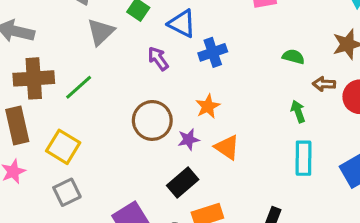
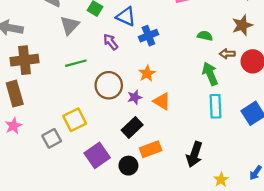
green line: (79, 87) -> (76, 63), moved, turned 30
green arrow: (298, 111) -> (210, 74), size x1.5
yellow square: (63, 147) -> (75, 120), moved, turned 35

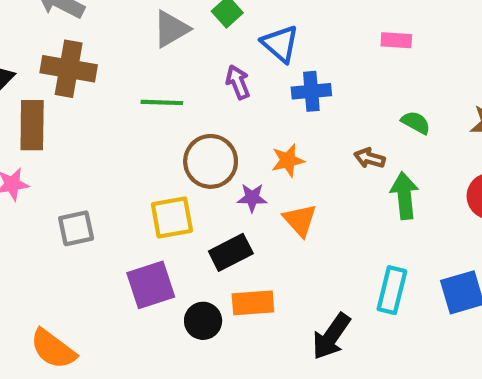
brown arrow: (227, 54) -> (370, 158), moved
cyan rectangle: (216, 106) -> (392, 290), moved
yellow square: (75, 120) -> (172, 218), moved

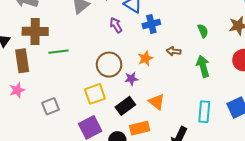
green line: (162, 102) -> (58, 52), moved
green semicircle: (416, 122) -> (203, 31), turned 48
brown arrow: (370, 158) -> (174, 51), moved
orange triangle: (300, 220) -> (157, 102), moved

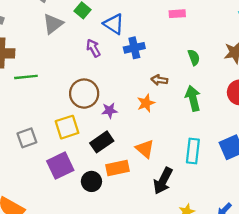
orange star: (145, 58) -> (146, 103), moved
orange triangle: (157, 102) -> (145, 149), moved
gray square: (51, 106) -> (27, 138), moved

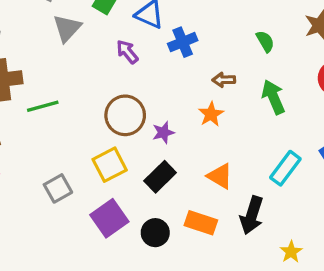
cyan rectangle: (193, 151) -> (285, 168), turned 40
orange rectangle: (118, 168) -> (201, 223), moved, turned 40

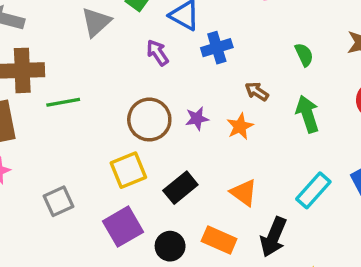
brown arrow: (224, 80) -> (257, 91), turned 30
purple star: (163, 132) -> (197, 119), moved
gray square: (58, 188) -> (59, 201), moved

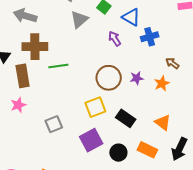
black rectangle: (180, 188) -> (126, 118), turned 72

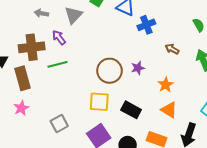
gray arrow: (25, 16) -> (41, 13), moved, size x0.6
purple arrow: (115, 39) -> (59, 38), moved
orange star: (162, 83) -> (166, 85), moved
yellow square: (95, 107) -> (99, 102), turned 30

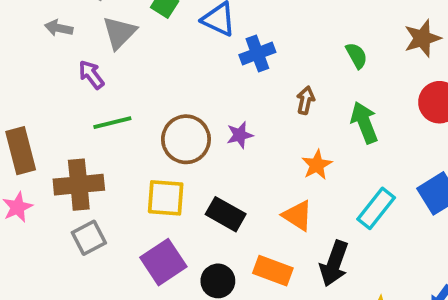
brown cross: (32, 47) -> (79, 185), moved
brown arrow: (172, 49) -> (305, 100), turned 72
green line: (57, 64) -> (112, 123), moved
orange star: (166, 85) -> (317, 165), moved

